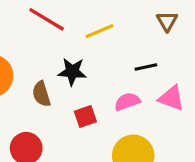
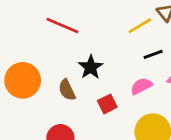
yellow line: (100, 31) -> (140, 26), moved
black star: (72, 72) -> (91, 67), turned -30

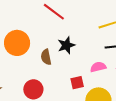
red square: (107, 104) -> (77, 83), moved

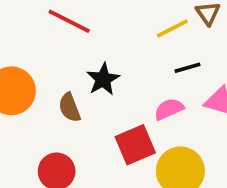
red square: (77, 83) -> (135, 145), size x1.5

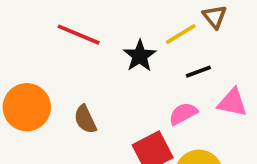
black star: (103, 79) -> (140, 56), moved

